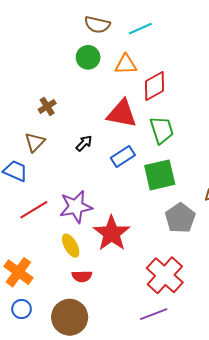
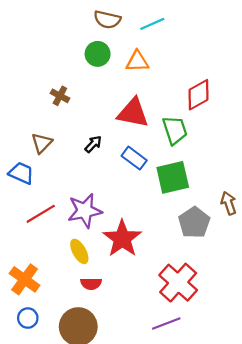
red diamond: (155, 86) -> (198, 95), moved
brown cross: (47, 106) -> (60, 96), moved, turned -30
blue rectangle: (123, 157) -> (134, 158), turned 70

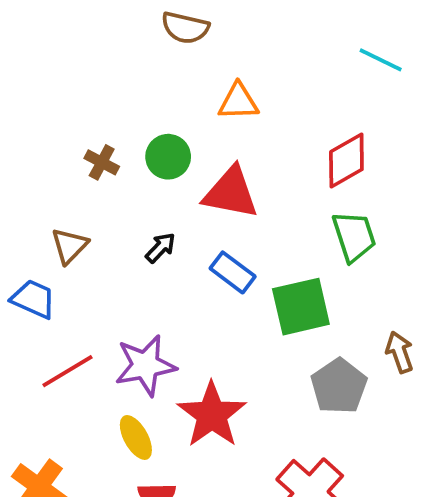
cyan line: (152, 24) -> (381, 60), moved, turned 50
green circle: (98, 54) -> (168, 157), moved
green trapezoid: (175, 130) -> (354, 236), moved

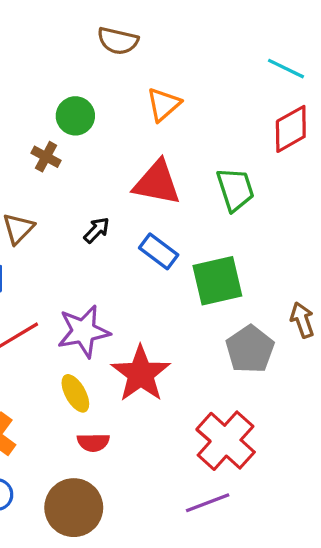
orange triangle: (238, 102) -> (164, 104), turned -39
green circle: (168, 157) -> (75, 116), moved
red diamond: (346, 160) -> (291, 129), moved
green trapezoid: (354, 236) -> (235, 189), moved

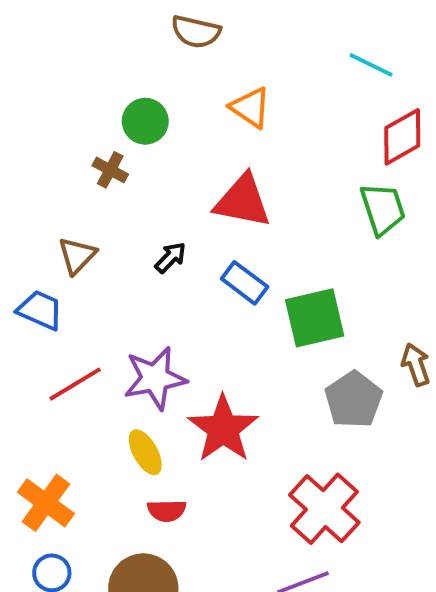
cyan line: (286, 69) -> (371, 65), moved
orange triangle: (164, 104) -> (250, 108), turned -45
green trapezoid: (235, 189) -> (383, 209), moved

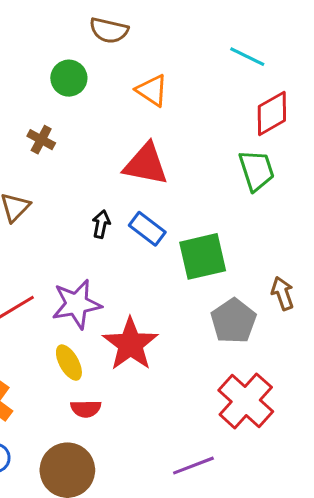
green circle: (145, 121) -> (69, 78), moved
black arrow: (171, 258) -> (101, 224), moved, turned -32
red cross: (324, 509) -> (246, 401), moved

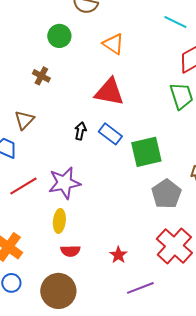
red star: (130, 344) -> (118, 255), moved, size x0.5
yellow ellipse: (69, 363) -> (59, 221), turned 35

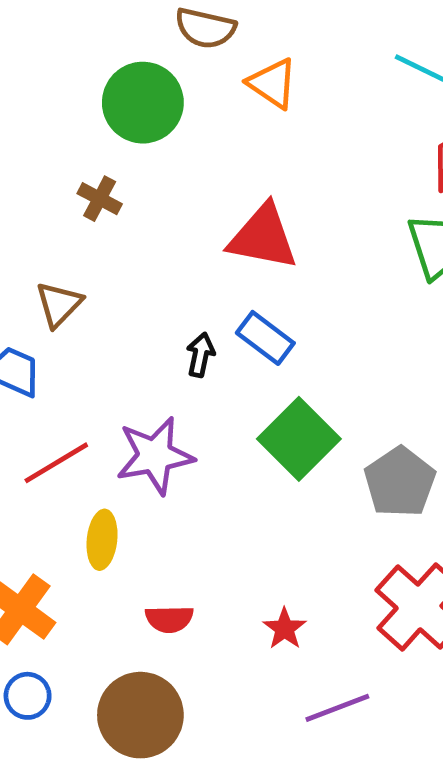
green circle: (59, 36) -> (143, 103), size x1.4
orange triangle: (113, 44) -> (273, 83), moved
black arrow: (80, 131) -> (200, 355), moved
green square: (146, 152) -> (299, 439), moved, turned -32
yellow ellipse: (59, 221) -> (102, 540), moved

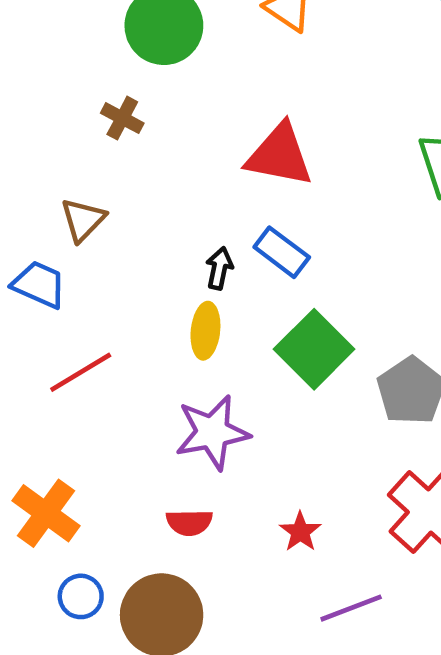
purple star: (155, 456) -> (212, 432), moved
yellow ellipse: (102, 540) -> (205, 331), moved
blue circle: (28, 696) -> (81, 596), moved

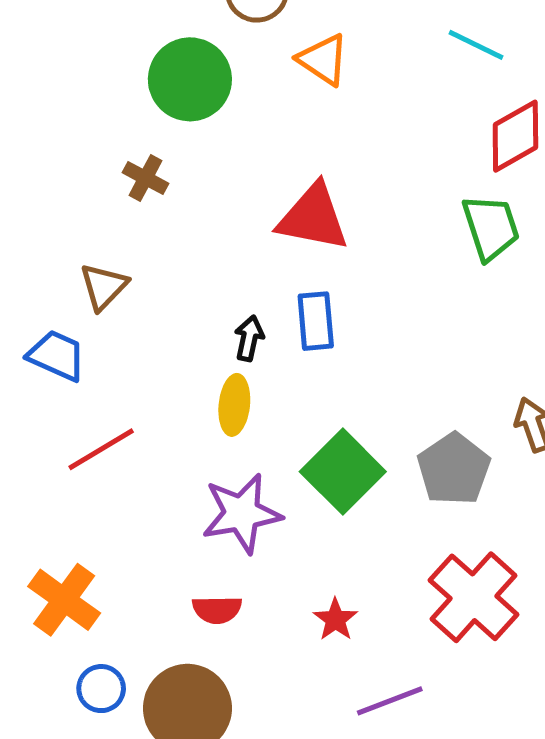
blue rectangle: (282, 252) -> (316, 321), turned 48
green square: (314, 349) -> (343, 472), moved

